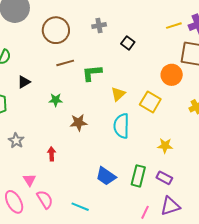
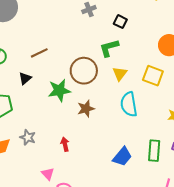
brown circle: (56, 30) -> (84, 71), moved
brown line: (65, 63) -> (39, 53), moved
green L-shape: (92, 73) -> (109, 48), moved
green star: (56, 100) -> (59, 90), size x1.6
blue trapezoid: (106, 176) -> (122, 157), turned -75

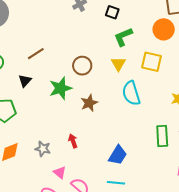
green L-shape: (109, 48) -> (123, 37), moved
brown circle: (84, 71) -> (82, 66), size x0.7
gray star: (28, 137) -> (43, 149), moved
blue trapezoid: (122, 157) -> (118, 155), moved

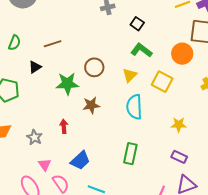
green L-shape: (123, 37) -> (141, 50), turned 45
green rectangle: (162, 136) -> (130, 154), moved
red arrow: (73, 141) -> (64, 126), moved
blue trapezoid: (118, 155) -> (80, 160), moved

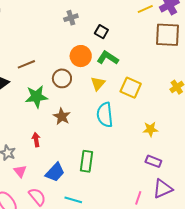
brown line: (53, 44) -> (26, 64), moved
orange circle: (182, 54) -> (81, 56), moved
brown star: (91, 105) -> (62, 116), turned -30
green rectangle: (130, 154) -> (86, 161), moved
pink triangle: (45, 165) -> (20, 171), moved

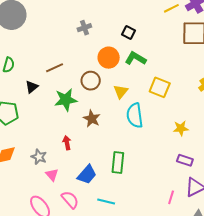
gray cross: (71, 18) -> (84, 28), moved
yellow triangle: (98, 84) -> (121, 92), moved

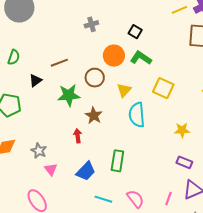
red arrow: (67, 143) -> (78, 136), moved
pink semicircle: (70, 200) -> (135, 199), moved

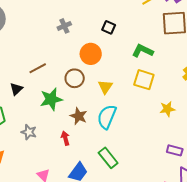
green L-shape: (141, 58) -> (143, 51), moved
cyan semicircle: (137, 115) -> (107, 117), moved, turned 35
yellow star: (182, 130) -> (167, 109), moved
gray star: (39, 151) -> (29, 132), moved
green rectangle: (117, 161) -> (108, 158), turned -40

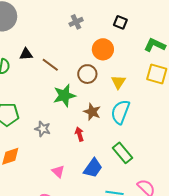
brown line: (38, 68) -> (50, 65), turned 66
black triangle: (16, 89) -> (26, 54), moved, turned 40

